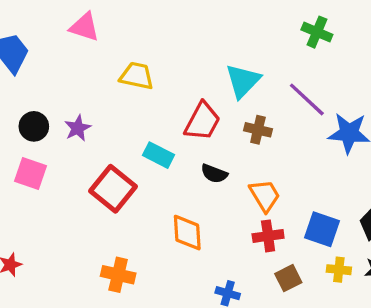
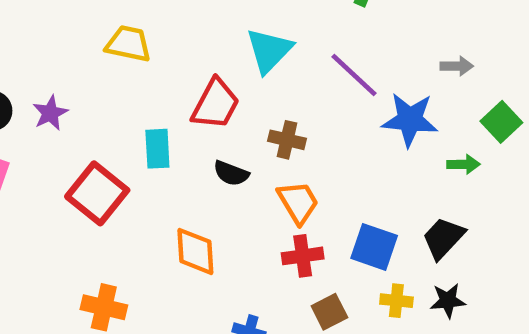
brown cross: (258, 130) -> (287, 140), moved
cyan rectangle: (159, 155) -> (157, 149), turned 60

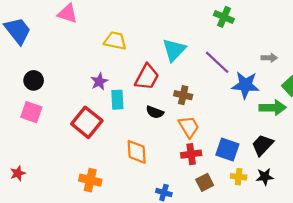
yellow trapezoid: (128, 44) -> (115, 41), moved
purple star: (50, 113) -> (99, 82), moved
green arrow: (463, 164) -> (273, 108), size x1.6

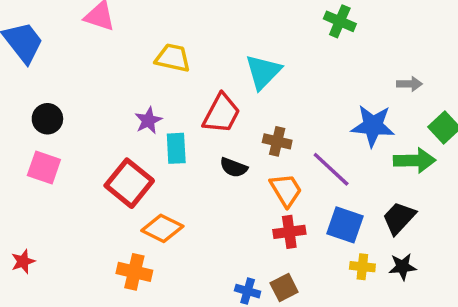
purple line: (217, 62) -> (331, 169), moved
orange diamond: (137, 152) -> (162, 228), moved, turned -60
brown square: (205, 182) -> (284, 288), moved

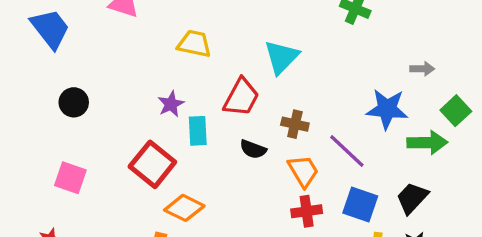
pink square: (44, 167) -> (70, 178), moved

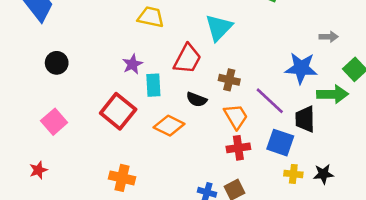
pink square: (70, 178) -> (54, 122), turned 30
black trapezoid: (412, 198) -> (305, 119), moved, turned -44
orange diamond: (184, 208) -> (169, 126), moved

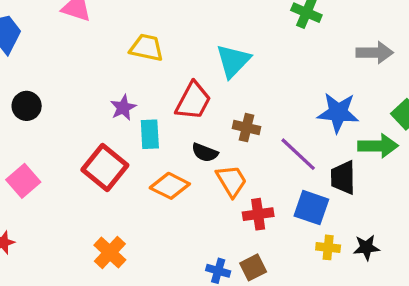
gray arrow: (329, 37) -> (375, 53), moved, size x1.5
orange trapezoid: (236, 116) -> (231, 181), moved
orange cross: (122, 178) -> (110, 252), turned 30

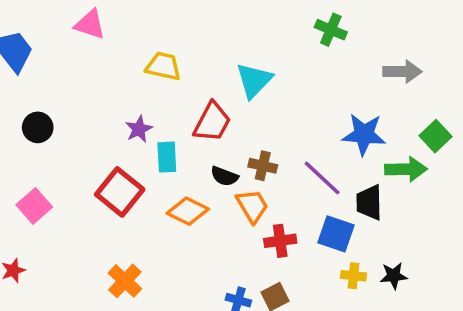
brown cross: (246, 128) -> (263, 166), moved

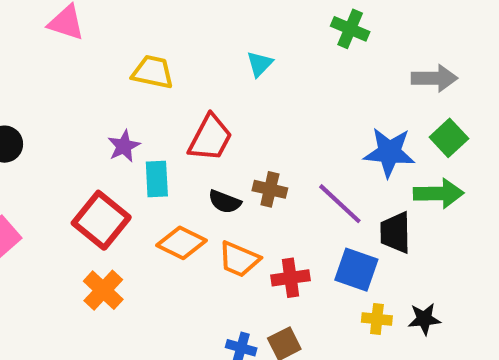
cyan triangle: (254, 80) -> (260, 64), moved, size x0.6
green square: (435, 136) -> (449, 138), moved
orange trapezoid: (252, 206) -> (239, 259), moved, turned 144
orange cross: (125, 281) -> (103, 290), moved

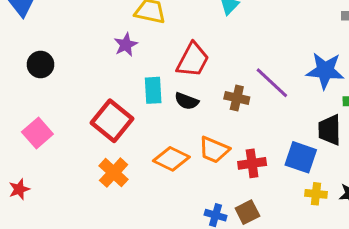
purple star: (124, 146) -> (126, 45), moved
black semicircle: (225, 202) -> (187, 101), moved
purple line: (340, 204) -> (272, 83), moved
orange diamond: (181, 243) -> (171, 159), moved

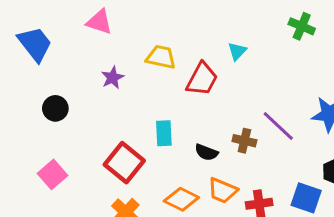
purple star: (126, 45) -> (113, 78), moved
red trapezoid: (193, 60) -> (202, 79), moved
black semicircle: (187, 101) -> (206, 152), moved

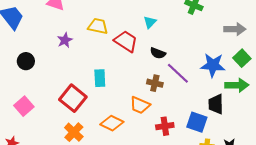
red trapezoid: (202, 79) -> (126, 41), turned -85
black semicircle: (206, 152) -> (158, 53), moved
orange trapezoid: (222, 191) -> (140, 105), moved

